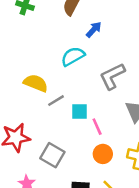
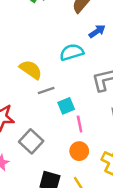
cyan square: (79, 111) -> (66, 106), turned -35

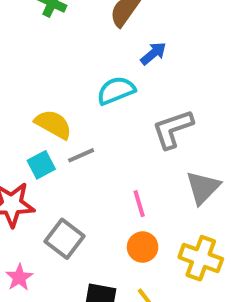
cyan square: (66, 106) -> (41, 165), moved

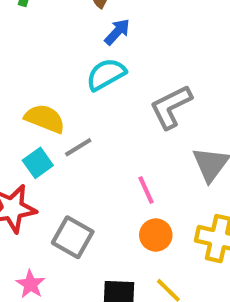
blue arrow: (153, 53) -> (117, 32), moved

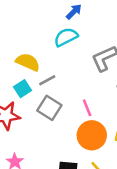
orange circle: (156, 235) -> (92, 135), size x1.5
gray square: (73, 237) -> (49, 108), moved

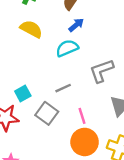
yellow semicircle: (28, 62) -> (31, 29), moved
gray line: (47, 80) -> (63, 88), moved

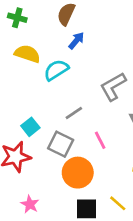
cyan semicircle: (67, 48) -> (56, 70), moved
orange circle: (85, 142) -> (78, 173), moved

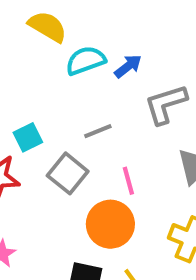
blue arrow: (76, 41) -> (128, 66), moved
orange circle: (78, 173) -> (110, 224), moved

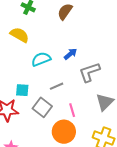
yellow semicircle: (48, 27) -> (20, 35), moved
cyan semicircle: (86, 61) -> (41, 59), moved
cyan square: (28, 137) -> (22, 90), turned 32

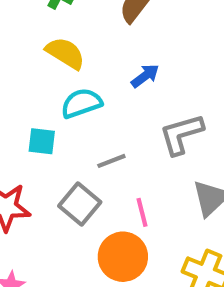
yellow semicircle: (20, 35) -> (65, 53), moved
blue arrow: (70, 54) -> (145, 76), moved
cyan square: (22, 90) -> (42, 141), moved

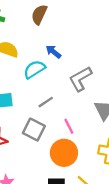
blue arrow: (145, 76) -> (53, 52), turned -91
cyan semicircle: (81, 103) -> (34, 69), moved

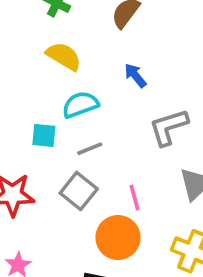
cyan semicircle: (34, 69) -> (80, 105), moved
gray line: (46, 102) -> (90, 149), moved

